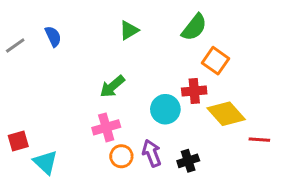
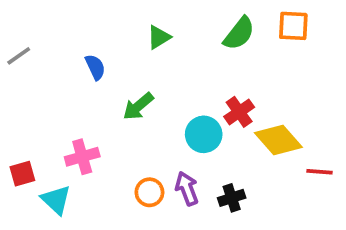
blue semicircle: (53, 36) -> (95, 67), moved
orange square: (215, 61) -> (293, 26), moved, turned -32
red cross: (194, 91) -> (239, 112), turned -30
pink cross: (106, 127) -> (82, 157), moved

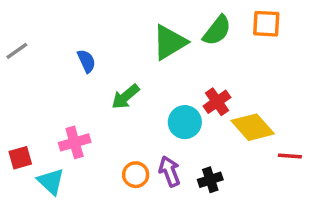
green triangle: (159, 37) -> (170, 42), moved, size x1.6

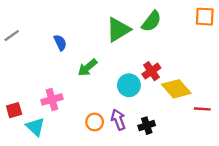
orange square: (266, 24) -> (205, 17), moved

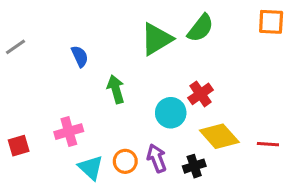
green arrow: (87, 68) -> (116, 89), turned 114
yellow diamond: (176, 89) -> (219, 136), moved
cyan triangle: (35, 127) -> (91, 168), moved

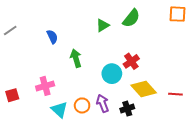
green triangle: (157, 39) -> (103, 25), size x0.6

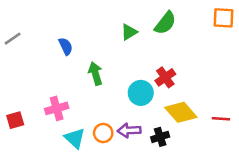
purple arrow: (103, 103) -> (129, 130), turned -72

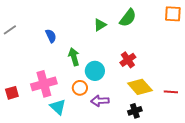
cyan circle: (141, 93) -> (95, 71), moved
pink cross: (57, 108) -> (44, 84), size x1.4
orange circle: (103, 133) -> (80, 88), moved
black cross: (160, 137) -> (135, 111), moved

